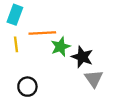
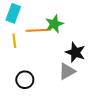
green star: (61, 47) -> (54, 24), moved
gray triangle: (94, 79) -> (67, 71), moved, turned 36

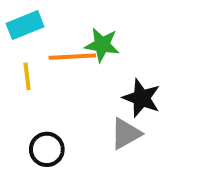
cyan rectangle: (13, 13) -> (25, 25), turned 48
green star: (54, 24) -> (102, 45), turned 30

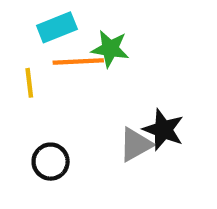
cyan rectangle: (25, 25) -> (57, 27), moved
black star: (141, 98) -> (163, 130), moved

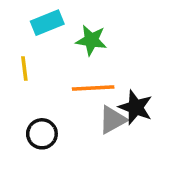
orange line: (78, 61) -> (93, 88), moved

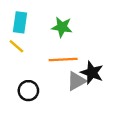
cyan rectangle: (47, 23) -> (20, 22), moved, turned -60
yellow line: (24, 68) -> (16, 46), turned -42

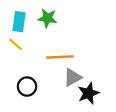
green star: (62, 27) -> (48, 18), moved
black star: (92, 73) -> (88, 93), moved, turned 30

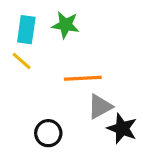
black circle: (27, 87) -> (48, 133), moved
black star: (88, 93) -> (122, 128), turned -30

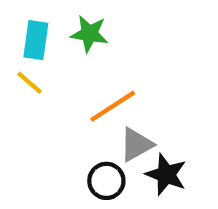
orange line: (83, 78) -> (113, 106), turned -30
black circle: (48, 133) -> (106, 181), moved

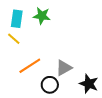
orange line: (113, 106) -> (30, 66), moved
black star: (166, 175) -> (89, 84), moved

